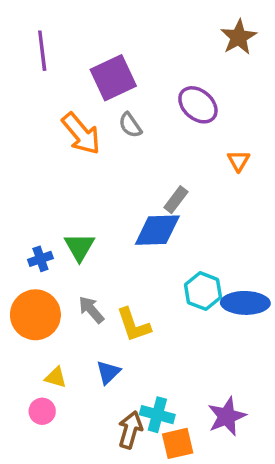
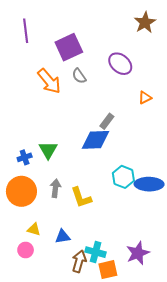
orange triangle: (239, 161) -> (145, 98), turned 32
gray arrow: (91, 310) -> (55, 188), turned 48
blue triangle: (108, 372) -> (63, 237), moved, turned 35

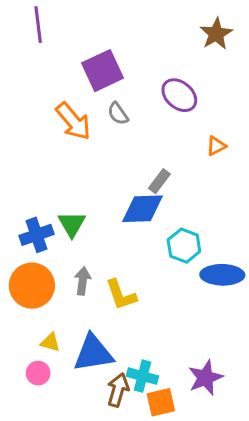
purple line: (26, 31) -> (38, 25), moved
blue cross: (25, 157) -> (37, 235), size x1.5
cyan hexagon: (123, 177) -> (184, 246), moved
blue triangle: (63, 237) -> (93, 353), size x1.8

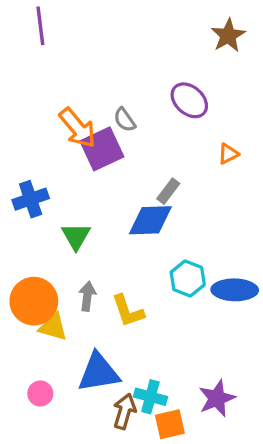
purple square: (103, 71) -> (102, 149), moved
blue cross: (37, 235) -> (31, 199), moved
cyan hexagon: (184, 246) -> (188, 278), moved
yellow triangle: (50, 342) -> (53, 327), moved, size x1.4

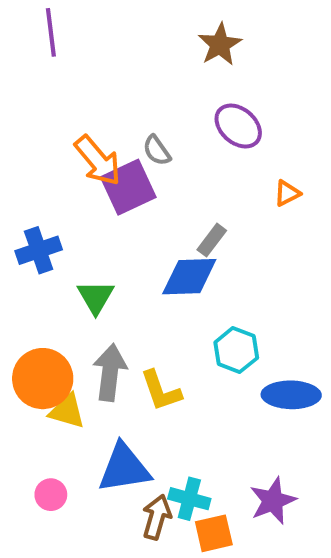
brown star: (228, 36) -> (220, 45), moved
blue ellipse: (235, 290) -> (291, 395), moved
gray arrow: (87, 296) -> (110, 372), size x1.5

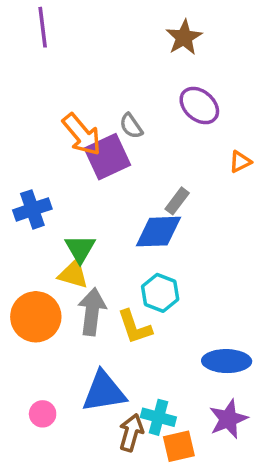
cyan hexagon: (236, 350) -> (160, 293), moved
blue ellipse: (291, 395) -> (227, 361), moved
yellow triangle: (67, 411) -> (73, 274), moved

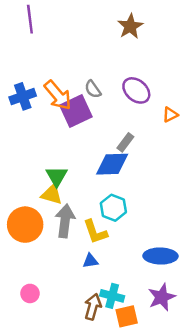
purple ellipse: (199, 106) -> (136, 90), moved
blue cross: (32, 209) -> (23, 96), moved
blue triangle: (104, 392) -> (90, 261), moved, size x0.5

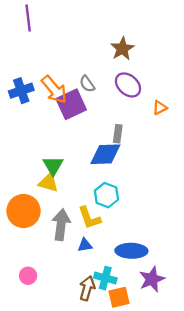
brown star: (130, 26) -> (122, 49), moved
gray rectangle: (125, 142) -> (118, 134), turned -30
gray arrow: (65, 221) -> (61, 225), moved
blue ellipse: (160, 256) -> (131, 251), moved

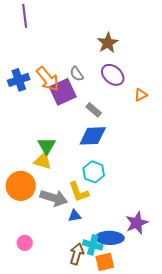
gray rectangle: (118, 134) -> (94, 110), moved, turned -56
gray arrow: (61, 225) -> (54, 198), turned 100
blue ellipse: (131, 251) -> (110, 238), moved
purple star: (152, 279) -> (137, 223), moved

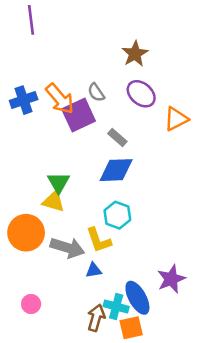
orange triangle: (141, 95) -> (176, 119), size x1.5
blue ellipse: (110, 238) -> (137, 298), turned 60

